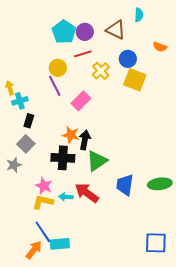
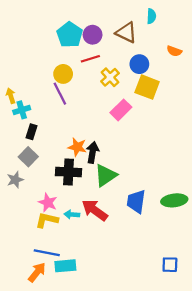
pink rectangle: (81, 101) -> (121, 110), moved
blue line: (43, 232) -> (47, 253), turned -45
blue square: (156, 243) -> (170, 265), size x0.7

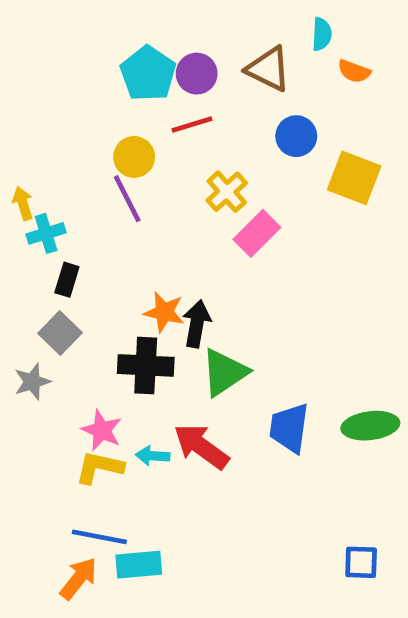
orange semicircle: (174, 51) -> (354, 71), moved
yellow cross: (110, 77) -> (227, 192), moved
yellow square: (147, 87) -> (354, 178), moved

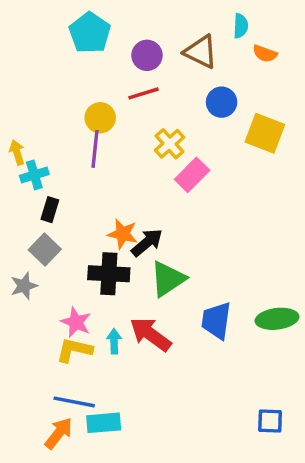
cyan pentagon: (148, 74) -> (90, 33), moved
purple line: (127, 199) -> (95, 149), turned 33
black arrow: (197, 324) -> (147, 243), turned 40
cyan arrow: (153, 456) -> (114, 341), turned 85

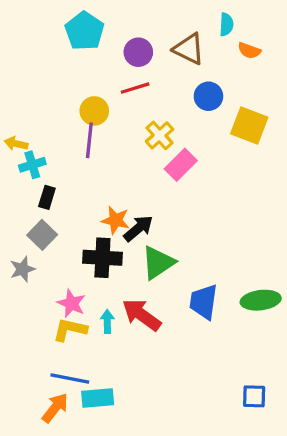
yellow arrow: (17, 152) -> (16, 144), turned -60

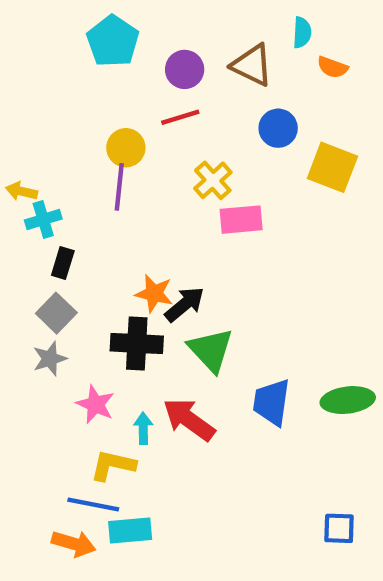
pink rectangle: (181, 165) -> (241, 220), turned 40
green triangle: (158, 263) -> (211, 350), turned -39
gray star: (22, 269) -> (50, 359), moved
yellow L-shape: (70, 330) -> (113, 465), moved
orange arrow: (55, 408) -> (74, 544), turned 68

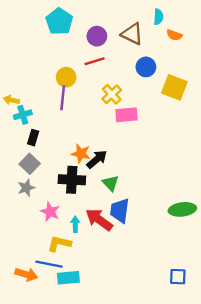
green triangle: (211, 350) -> (111, 183), size x0.7
blue trapezoid: (272, 402) -> (120, 211), moved
orange arrow: (74, 544) -> (26, 274), moved

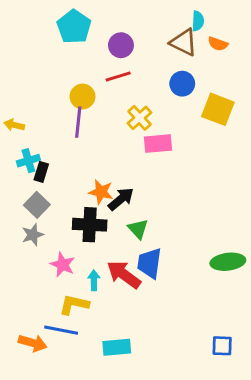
brown triangle: (132, 34) -> (184, 42), moved
cyan cross: (23, 115) -> (28, 161), moved
cyan rectangle: (68, 278) -> (117, 347), moved

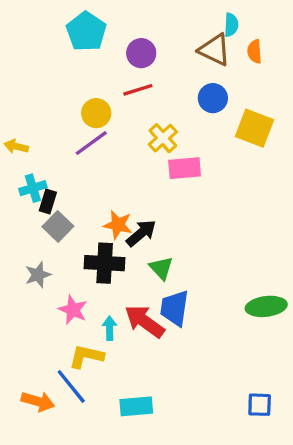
orange semicircle: (218, 44) -> (255, 51), turned 66
purple line: (78, 122) -> (91, 143), turned 48
gray square: (37, 205) -> (58, 226), moved
blue line: (61, 330) -> (71, 386), turned 40

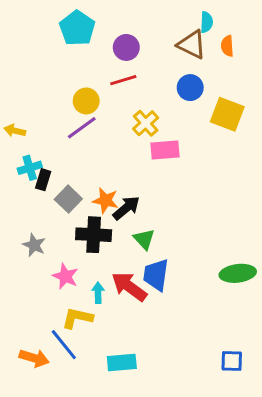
gray square: (58, 226) -> (68, 199), moved
gray star: (38, 275) -> (34, 245), turned -30

